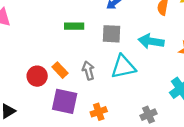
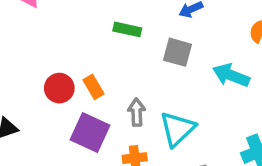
cyan triangle: (123, 67) -> (177, 129), moved, turned -44
gray arrow: (88, 71) -> (137, 112), moved

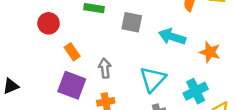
red circle: (59, 88) -> (49, 23), moved
cyan triangle: (177, 129) -> (153, 79), moved

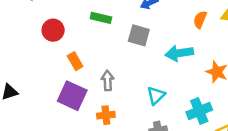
cyan arrow: (172, 37) -> (179, 53), turned -30
cyan triangle: (153, 79) -> (156, 95), size x0.7

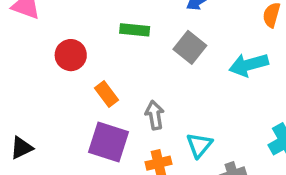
gray square: (139, 35) -> (190, 47), turned 30
cyan triangle: (156, 95) -> (199, 145), moved

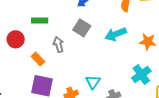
green rectangle: (135, 30) -> (40, 21), moved
gray arrow: (155, 115) -> (58, 45), moved

